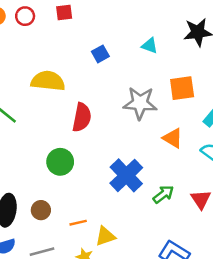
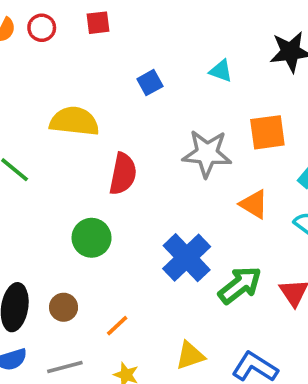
green arrow: (163, 194) -> (240, 285), size x1.4
orange line: (78, 223) -> (117, 326), turned -30
yellow triangle: (105, 236) -> (190, 356), moved

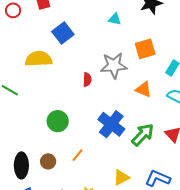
blue square: (150, 83) -> (63, 33), moved, size x1.5
red semicircle: (123, 174) -> (87, 80), moved, size x0.6
orange line: (117, 326) -> (78, 155), moved

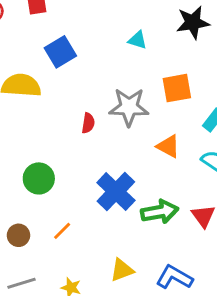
green arrow: (143, 135) -> (160, 212), turned 30

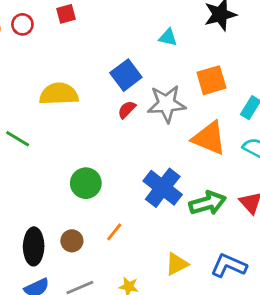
blue square: (60, 52) -> (126, 75), moved
red semicircle: (88, 123) -> (127, 110), moved, turned -138
orange triangle: (168, 146) -> (209, 138), size x1.5

